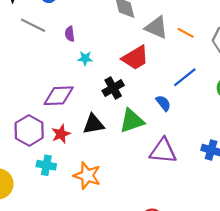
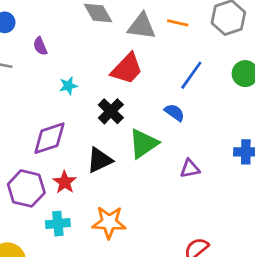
purple semicircle: (70, 34) -> (40, 46), moved
purple triangle: (163, 151) -> (190, 169), size x0.6

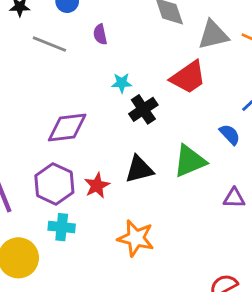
gray triangle: (142, 26) -> (213, 35), turned -32
black cross: (111, 111) -> (143, 109), moved
purple diamond: (49, 138) -> (67, 128), moved
cyan cross: (58, 224) -> (62, 227), moved

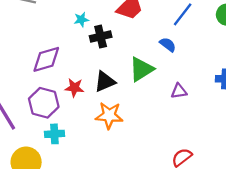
black cross: (143, 109) -> (101, 37), turned 30
red star: (97, 185) -> (74, 88), moved, turned -30
orange star: (136, 238) -> (109, 115), moved

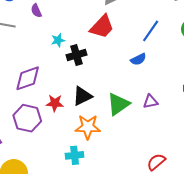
blue semicircle: (168, 45) -> (138, 59), turned 119
green triangle: (141, 69) -> (118, 104), moved
cyan cross: (54, 134) -> (75, 155), moved

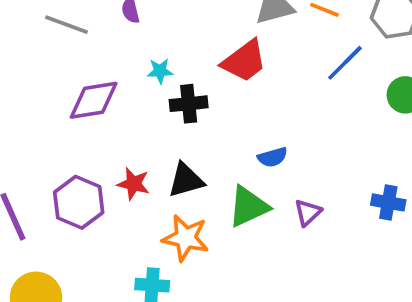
blue line: (151, 31) -> (345, 63), moved
blue semicircle: (138, 59) -> (272, 157), moved
purple diamond: (28, 78) -> (94, 100), moved
purple triangle: (151, 101) -> (308, 213), turned -42

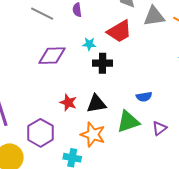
red trapezoid: (244, 61) -> (119, 31), moved
purple hexagon: (79, 202) -> (41, 133), moved

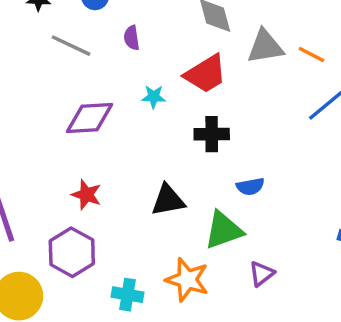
black cross: (102, 63) -> (212, 134), moved
red star: (68, 103) -> (86, 195), moved
purple triangle: (159, 128) -> (262, 274), moved
orange star: (93, 135) -> (187, 280), moved

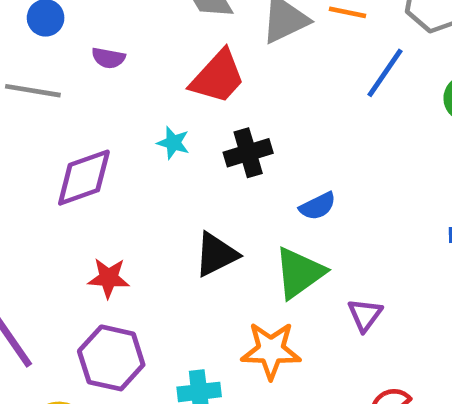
purple semicircle: (132, 38) -> (108, 58), turned -55
cyan star: (154, 97) -> (173, 143), moved, turned 30

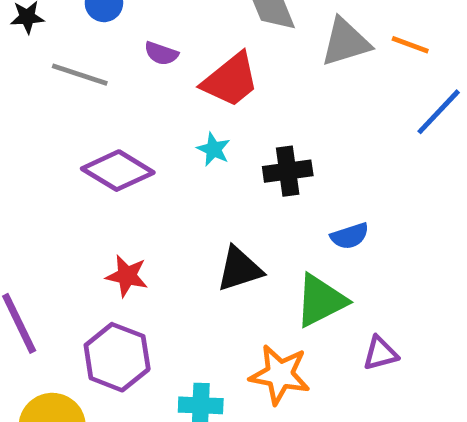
red trapezoid: (218, 77) -> (231, 80), moved
purple diamond: (84, 178) -> (118, 171), turned 42
purple triangle: (365, 315) -> (380, 353), turned 30

